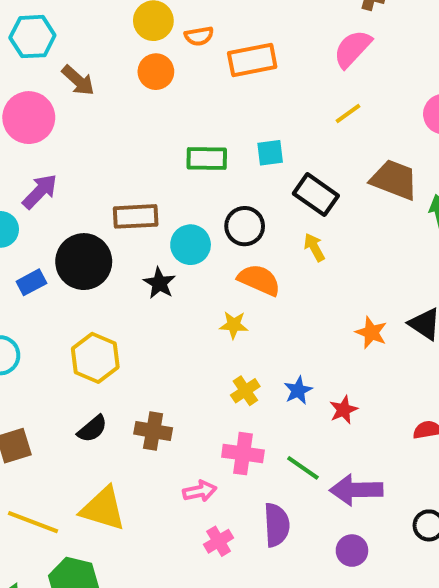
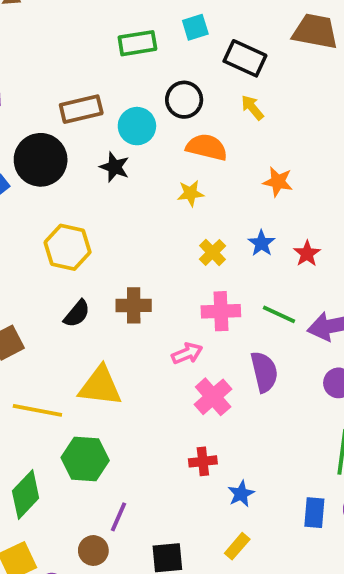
orange star: (371, 332) -> (278, 182), moved
pink cross: (219, 541) -> (213, 397), size x1.4

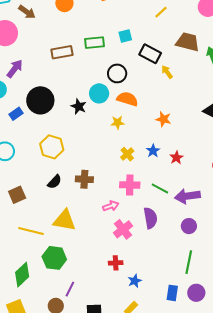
yellow arrow: (252, 108) -> (167, 72), moved
brown rectangle: (81, 109) -> (62, 52), moved
cyan circle: (137, 126) -> (99, 93), moved

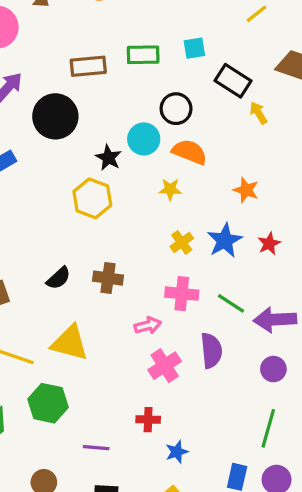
black circle: (40, 100) -> (55, 116), moved
yellow hexagon: (52, 147) -> (92, 198), moved
blue star: (153, 151) -> (225, 240), size x1.5
red star: (176, 158) -> (269, 244), moved
purple line: (70, 289) -> (96, 448), moved, turned 63

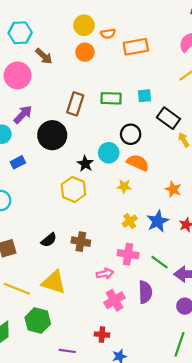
brown rectangle: (88, 66) -> (75, 104), turned -70

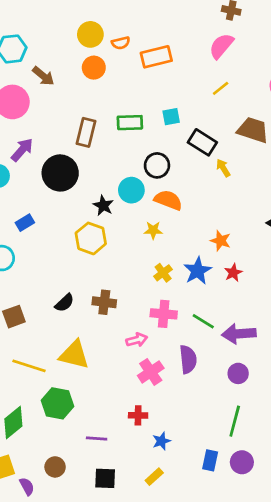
blue rectangle: (18, 162) -> (25, 223), moved
orange star: (173, 189) -> (221, 241), moved

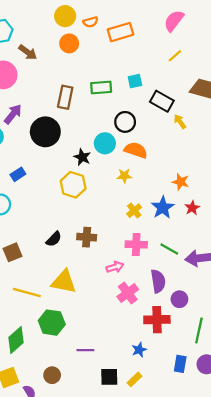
purple circle: (238, 373) -> (179, 299), moved
red cross: (138, 415) -> (157, 320), moved, size x1.6
black square: (105, 478) -> (109, 377), moved

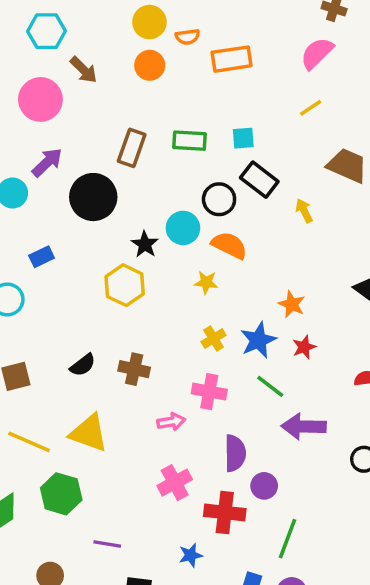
black rectangle: (162, 101) -> (259, 180), moved
green line: (169, 249) -> (270, 386), moved
pink cross: (128, 293) -> (175, 483), moved

